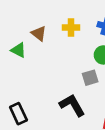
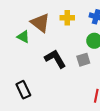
brown triangle: (39, 33) -> (40, 23), size x1.5
black L-shape: (72, 105) -> (55, 59), moved

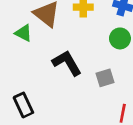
gray square: (83, 60) -> (105, 78), moved

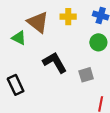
black rectangle: (23, 105) -> (16, 85), moved

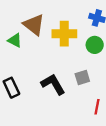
yellow cross: (68, 17) -> (64, 34), moved, size x1.5
black L-shape: (55, 63) -> (53, 84), moved

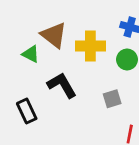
black L-shape: (53, 84) -> (62, 85), moved

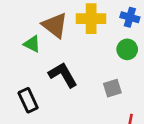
yellow cross: (90, 46) -> (91, 19), moved

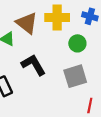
green circle: (127, 49) -> (77, 43), moved
gray square: (112, 88) -> (75, 76), size x1.5

